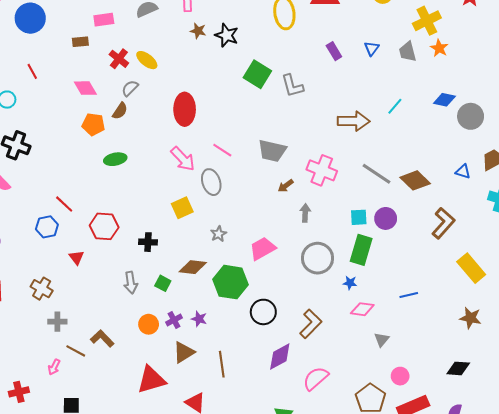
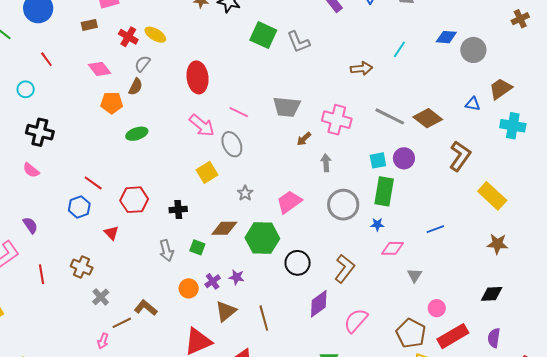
brown arrow: (354, 121) -> (361, 69), size x0.7
gray cross: (57, 322) -> (101, 297), turned -36
brown line: (76, 351) -> (122, 323), turned -48

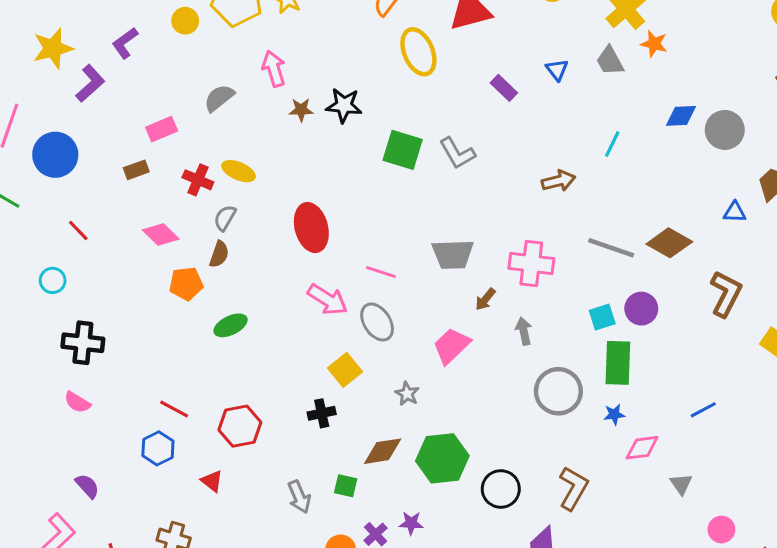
pink trapezoid: (289, 202) -> (452, 346), moved
black cross: (178, 209) -> (322, 413), moved

